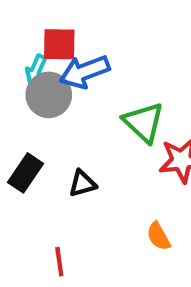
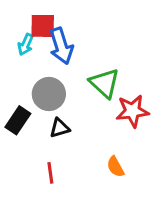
blue arrow: (85, 72) -> (61, 46), turned -87
gray circle: (49, 95) -> (49, 94), moved
red line: (59, 262) -> (50, 173), moved

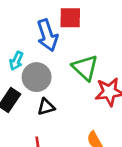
red square: (43, 26) -> (70, 18), moved
cyan arrow: (26, 44) -> (16, 61), moved

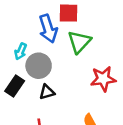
green triangle: (85, 68) -> (79, 42), moved, turned 30

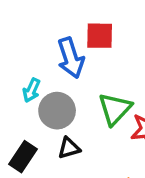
green triangle: (79, 42) -> (115, 109), moved
black rectangle: (15, 86) -> (23, 157), moved

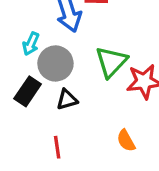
black rectangle: (23, 157) -> (28, 91), moved

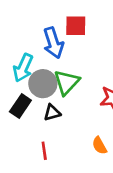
cyan arrow: (31, 44) -> (23, 68), size x1.5
green triangle: (111, 62) -> (67, 82), moved

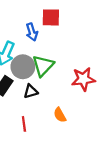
blue arrow: (53, 43) -> (32, 32), size x0.7
orange semicircle: (99, 146) -> (60, 115), moved

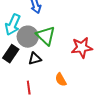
green triangle: (43, 66) -> (46, 36), turned -30

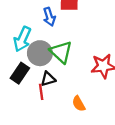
red line: (29, 88) -> (41, 92), moved

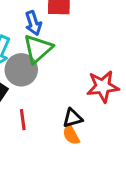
green triangle: (61, 52) -> (38, 49), moved, turned 35
black triangle: (48, 79) -> (73, 118), moved

